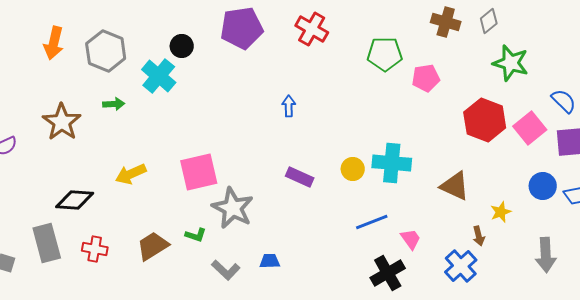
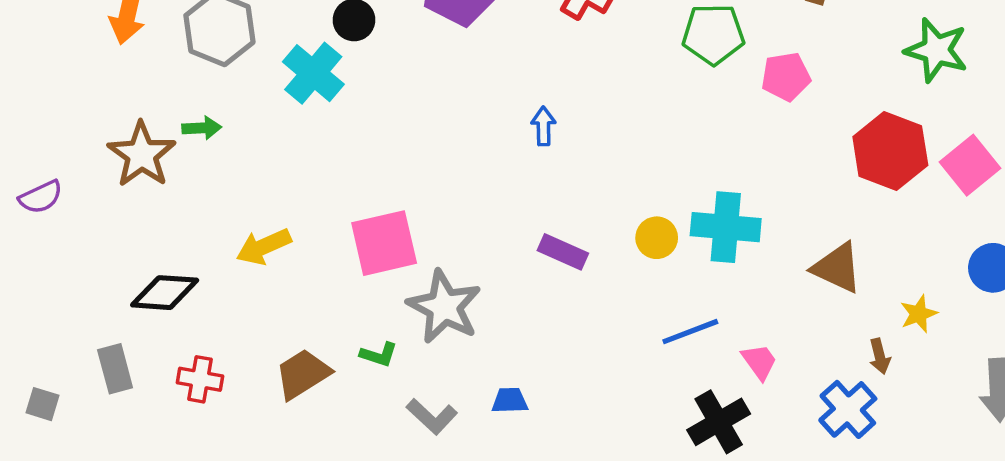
green arrow: (114, 104) -> (202, 128), moved
gray rectangle: (47, 243) -> (115, 369), size x0.7

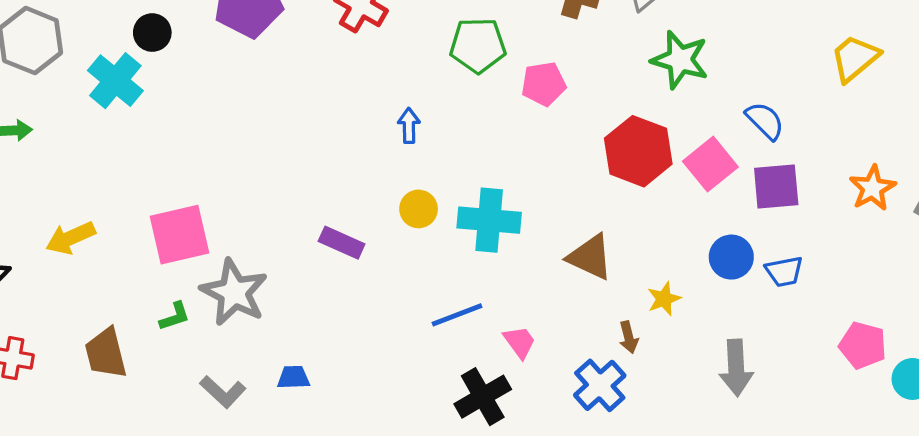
blue arrow: (543, 126) -> (409, 126), moved
yellow circle: (657, 238) -> (419, 209), moved
green L-shape: (379, 355) -> (175, 316), moved, turned -36
brown trapezoid: (303, 374) -> (106, 353), turned -72

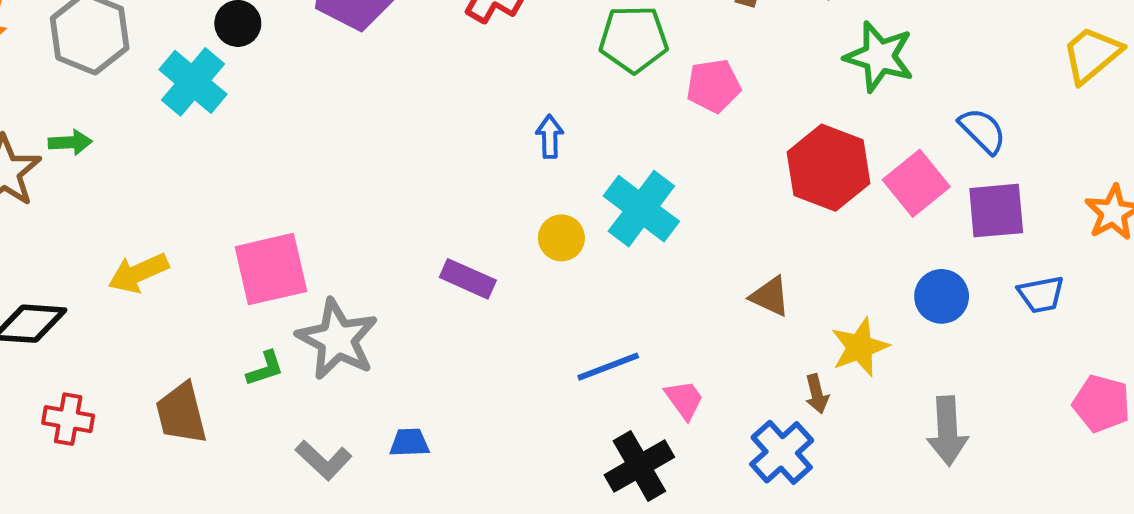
cyan cross: (489, 220) -> (641, 209), moved, turned 32
brown triangle: (590, 257) -> (770, 296), size x0.7
blue trapezoid: (784, 271) -> (1041, 294), moved
yellow star: (664, 299) -> (860, 347), size x1.4

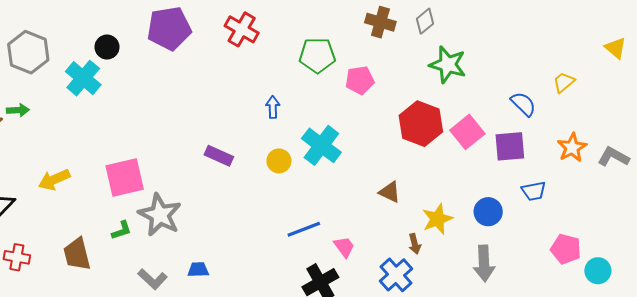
yellow trapezoid: (1092, 55) -> (564, 82), moved, size x0.7
blue semicircle: (983, 131) -> (523, 104), moved
purple rectangle: (468, 279) -> (219, 156), moved
blue circle: (942, 296) -> (488, 212), moved

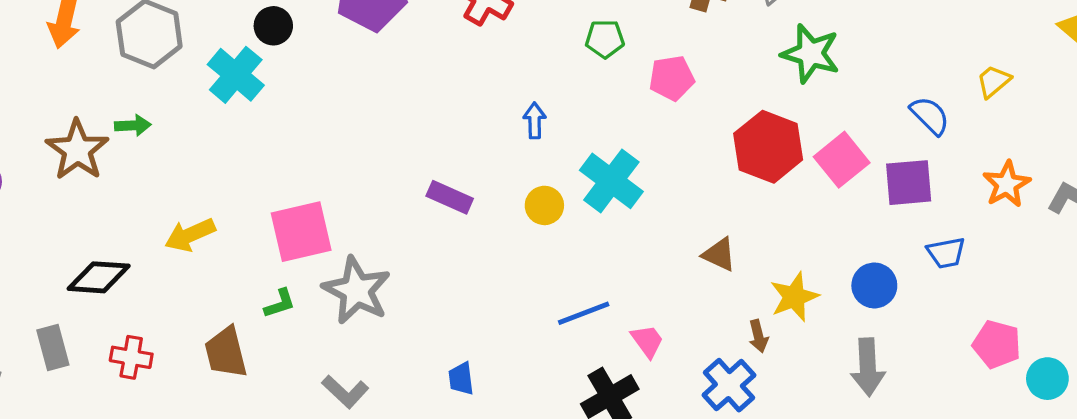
green pentagon: (317, 55) -> (605, 39), size x0.7
green L-shape: (121, 230) -> (280, 303), moved
blue trapezoid: (198, 270) -> (461, 379), moved, turned -95

